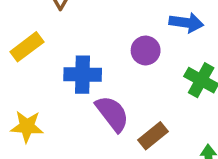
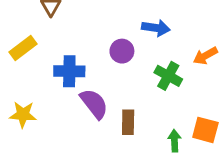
brown rectangle: (153, 136) -> (128, 122), turned -50

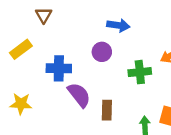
blue arrow: (156, 28) -> (118, 25), moved
green cross: (168, 76) -> (140, 72), turned -35

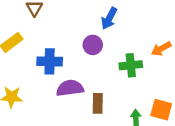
blue arrow: (118, 25) -> (109, 18), turned 110
purple semicircle: (79, 95) -> (70, 88), turned -60

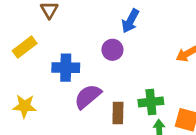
green cross: (131, 65) -> (151, 102), moved
purple semicircle: (70, 88) -> (88, 96), turned -32

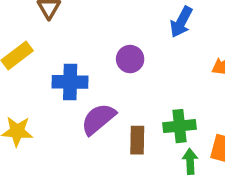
blue arrow: (130, 21) -> (181, 22), moved

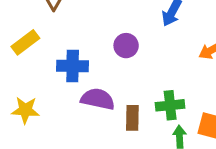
purple semicircle: (98, 119) -> (98, 99), turned 52

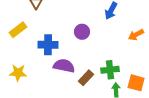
brown rectangle: (132, 118) -> (86, 78), turned 42

